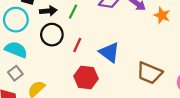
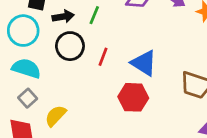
red hexagon: (86, 77) -> (133, 97), moved

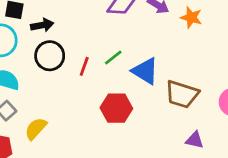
green line: (94, 15) -> (113, 58), moved, turned 30
blue triangle: (144, 63) -> (145, 71), moved

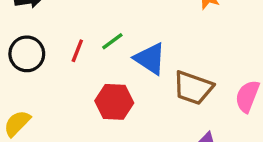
black circle: (50, 56) -> (27, 54), moved

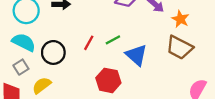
black circle: (27, 54) -> (53, 52), moved
brown trapezoid: (193, 88) -> (179, 47), moved

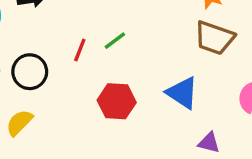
blue triangle: (136, 55) -> (182, 93), moved

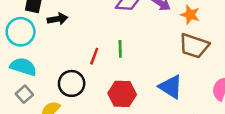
green line: (115, 41) -> (120, 49), turned -54
black circle: (30, 72) -> (72, 83), moved

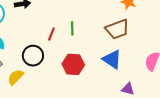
brown trapezoid: (194, 46) -> (117, 29), moved, turned -40

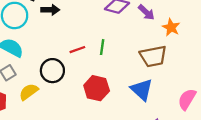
red line: (51, 34) -> (77, 50), turned 40

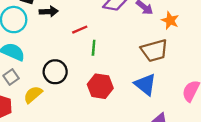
green line: (102, 47) -> (94, 48), moved
red line: (77, 50) -> (80, 30), moved

